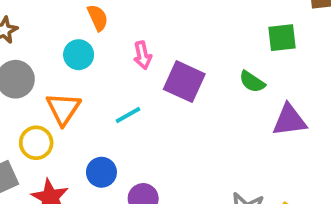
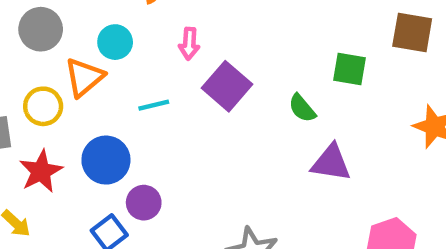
cyan circle: (79, 55) -> (115, 42), moved
blue circle: (101, 172) -> (106, 160), size x1.4

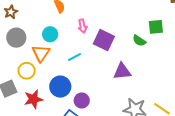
green square: (349, 69) -> (156, 27), moved
purple triangle: (331, 163) -> (122, 71), moved
red star: (41, 171) -> (33, 99), turned 30

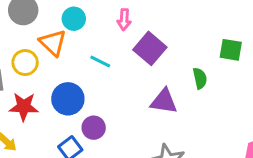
green semicircle: (139, 41) -> (200, 78), moved, turned -152
orange triangle: (41, 53) -> (53, 43), turned -36
cyan line: (74, 57) -> (100, 61), turned 40

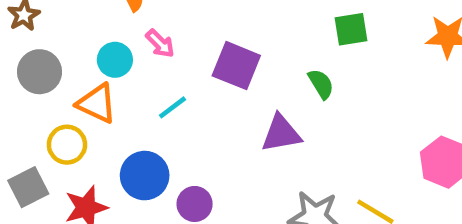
pink arrow: (124, 20) -> (160, 44), moved, turned -30
cyan line: (100, 61) -> (172, 107), turned -45

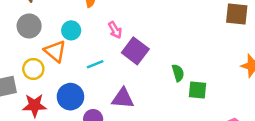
green square: (351, 29) -> (197, 90), moved
pink arrow: (160, 44) -> (115, 30), moved
purple triangle: (281, 133) -> (123, 98), moved

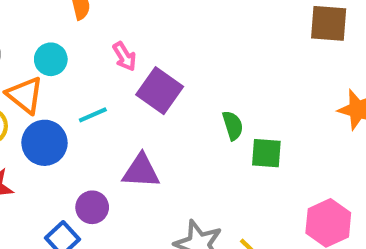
blue circle: (70, 97) -> (45, 143), moved

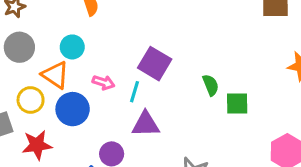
pink arrow: (124, 56) -> (103, 83), moved, turned -35
cyan line: (93, 115) -> (135, 92), moved, turned -45

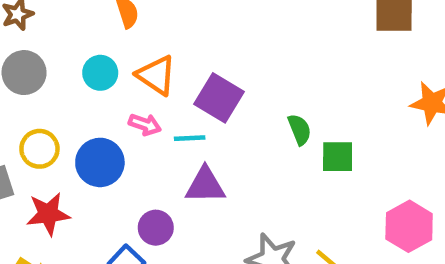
orange triangle: (55, 75) -> (156, 75), moved
cyan line: (135, 92) -> (190, 138), turned 70

